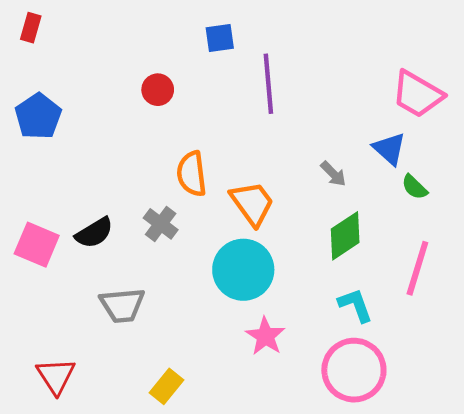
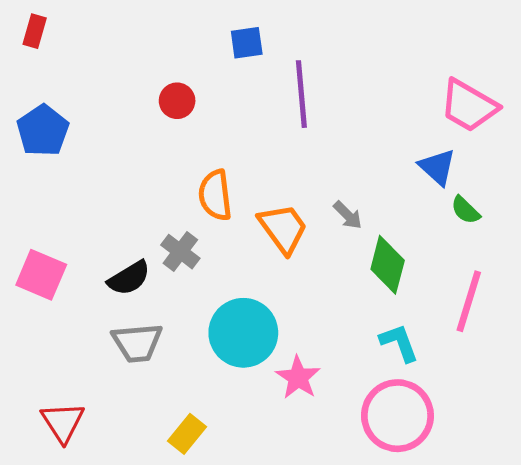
gray arrow: (333, 174) -> (348, 215), moved
black semicircle: (94, 233) -> (129, 278), moved
green diamond: (345, 236) -> (388, 265), turned -42
cyan circle: (243, 270) -> (243, 333), moved

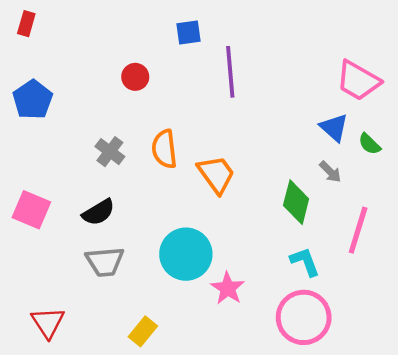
green semicircle: (465, 210) -> (369, 144), moved
gray arrow: (348, 215) -> (330, 172), moved
gray cross: (180, 252) -> (110, 152), moved

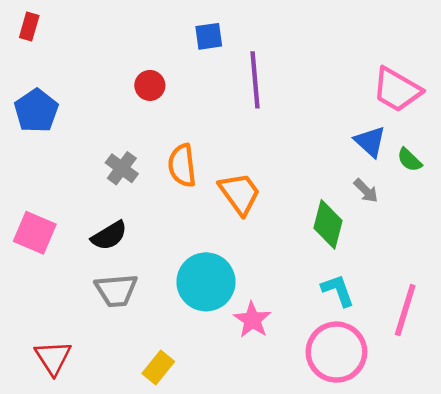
pink line: (358, 230) -> (405, 310), moved

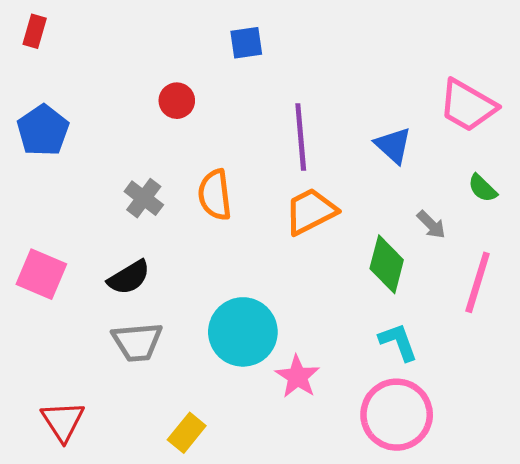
purple line: (255, 80) -> (301, 137), moved
blue triangle: (370, 142) -> (393, 145), moved
orange trapezoid: (240, 193) -> (311, 211), moved, turned -81
pink line: (405, 310) -> (478, 282), moved

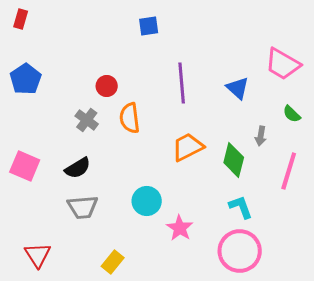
red circle: (177, 101) -> (107, 86), moved
orange trapezoid: (311, 211) -> (188, 147), moved
gray arrow: (431, 225) -> (261, 136), turned 54
cyan circle: (243, 332) -> (147, 201), size x0.7

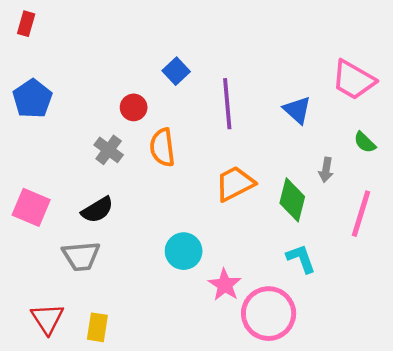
blue square: (149, 26) -> (176, 71), moved, turned -35
gray trapezoid: (83, 207) -> (81, 256), moved
pink circle: (240, 251) -> (269, 314), moved
yellow rectangle: (113, 262) -> (97, 327), moved, turned -30

